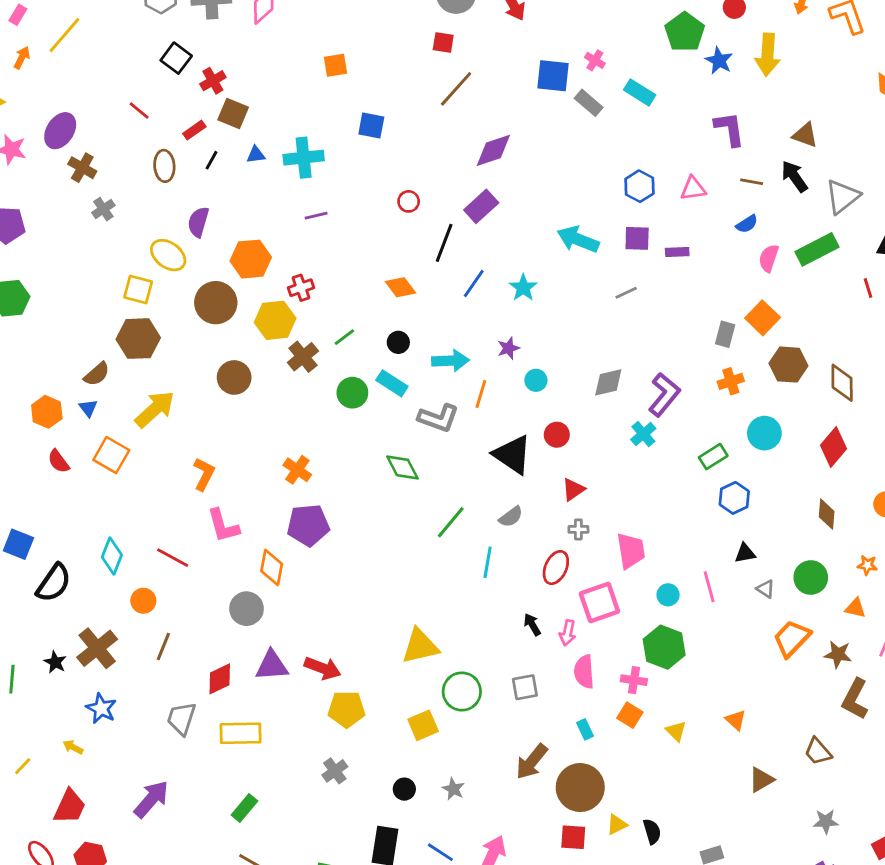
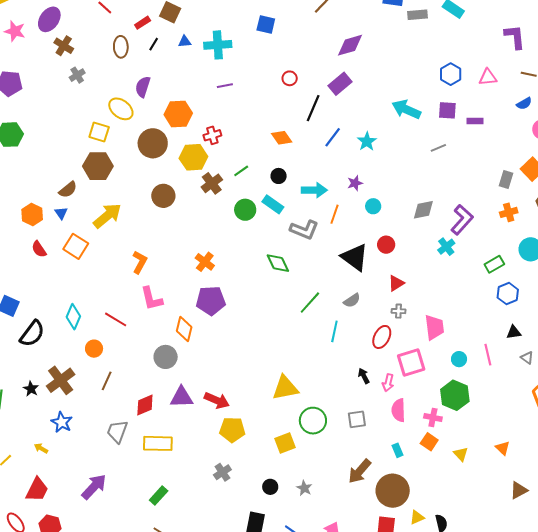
gray rectangle: (589, 103) -> (418, 15), turned -48

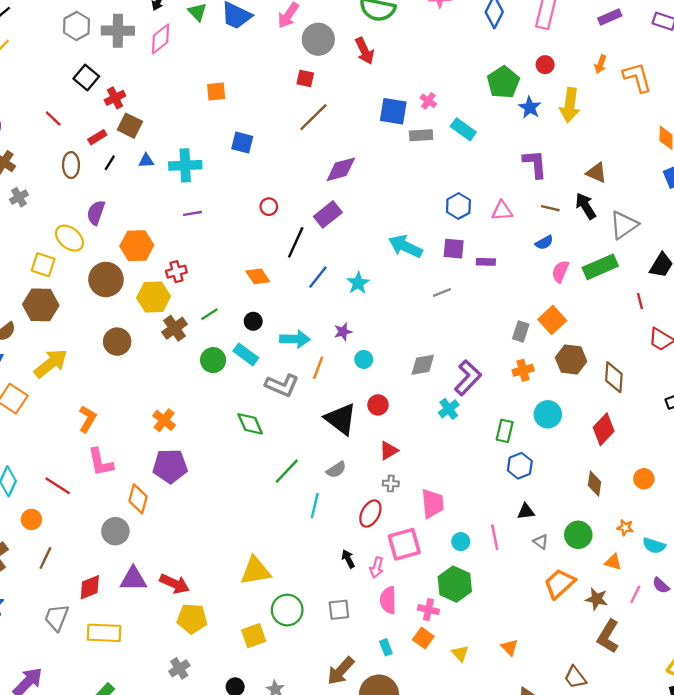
green rectangle: (494, 264) -> (505, 431), turned -48

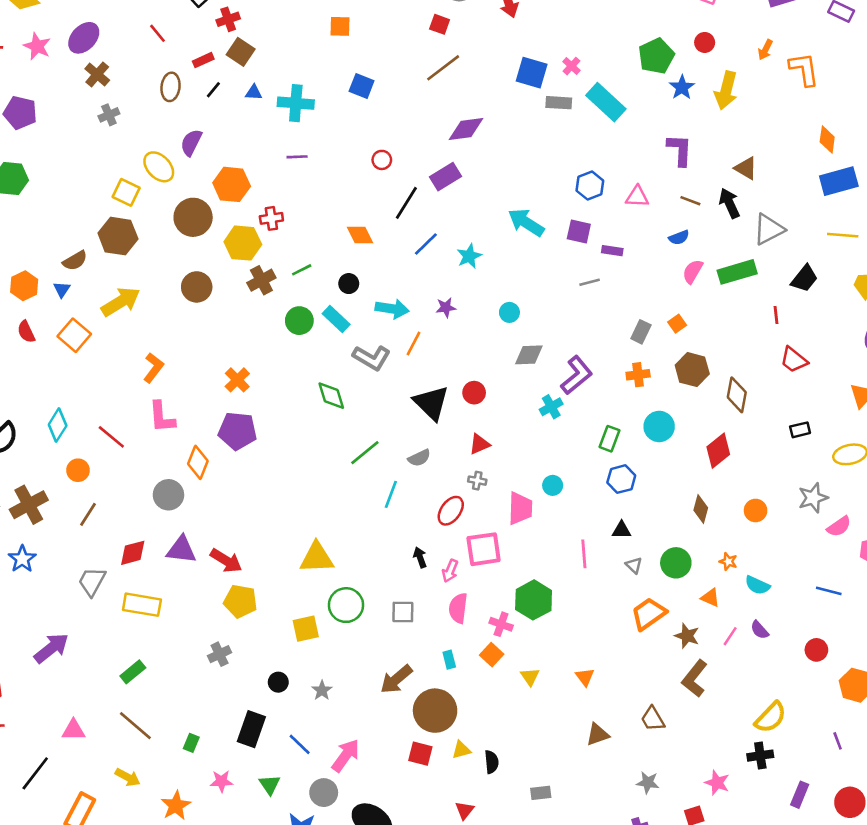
cyan rectangle: (463, 129) -> (606, 102), size x1.4
gray line: (442, 292) -> (590, 282), moved
orange square: (552, 320) -> (677, 324), size x0.6
cyan circle: (364, 359) -> (509, 312), moved
cyan circle: (461, 542) -> (553, 485), moved

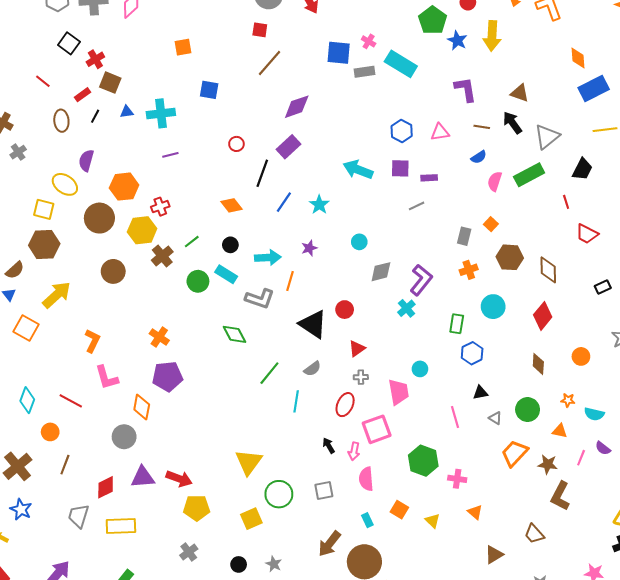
yellow triangle: (317, 558) -> (249, 462), turned -40
pink cross: (501, 624) -> (457, 479), moved

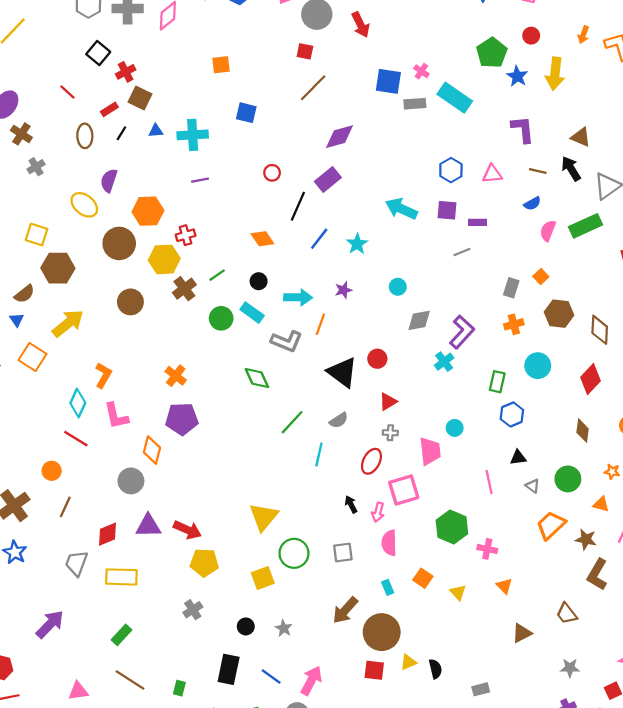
yellow square: (44, 209) -> (37, 235), moved
cyan diamond: (27, 400) -> (78, 403), moved

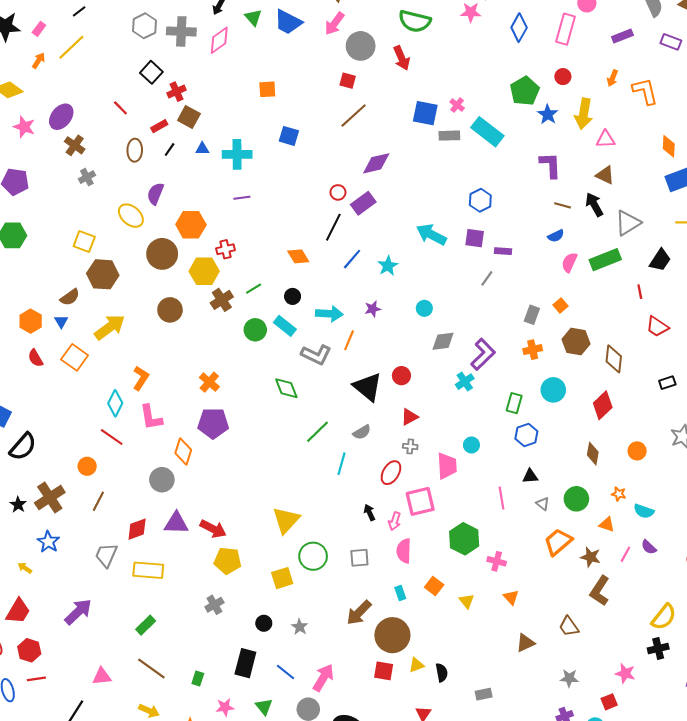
red circle: (272, 173) -> (338, 192), moved
pink triangle: (492, 174) -> (605, 139), moved
gray line: (462, 252) -> (487, 278), turned -35

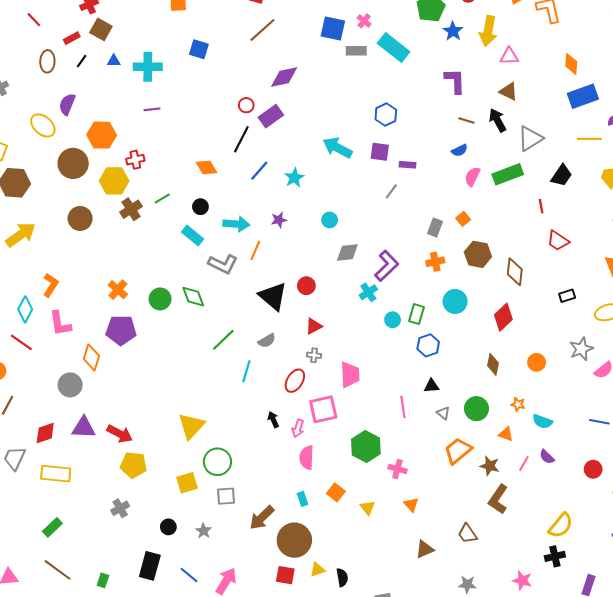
green circle: (255, 330) -> (160, 299), moved
cyan circle: (471, 445) -> (393, 320), moved
gray square: (359, 558) -> (226, 496), moved

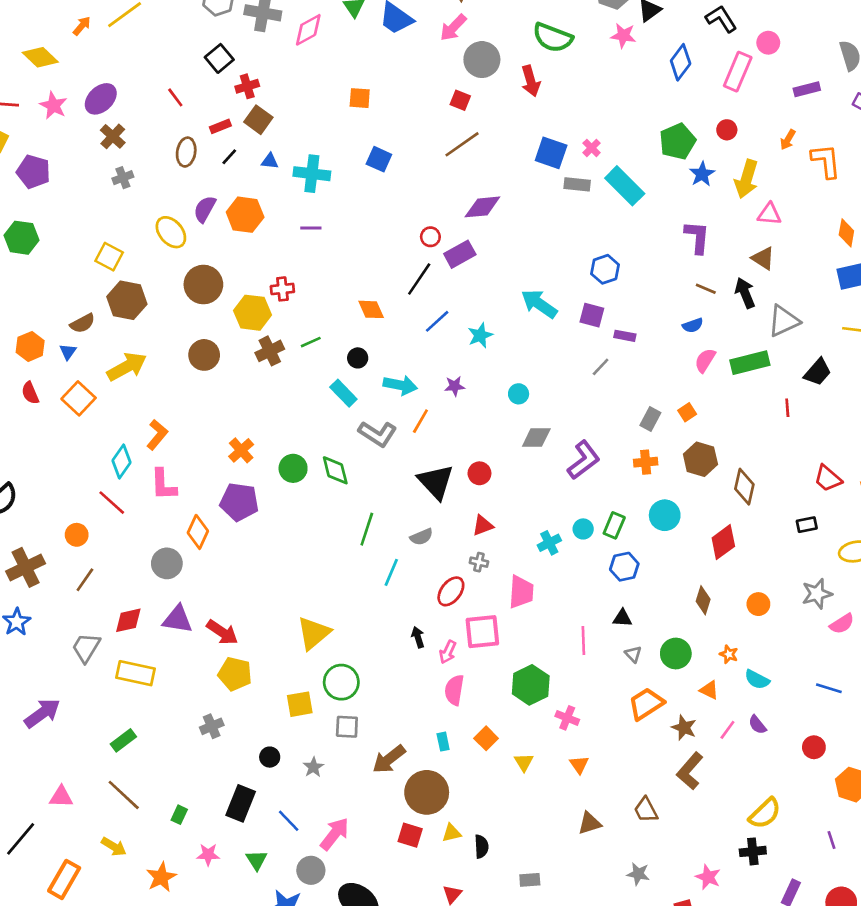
orange hexagon: (102, 135) -> (245, 215), moved
red trapezoid: (558, 241) -> (828, 478), moved
cyan cross: (368, 292) -> (549, 543), moved
green line: (223, 340) -> (367, 529), turned -35

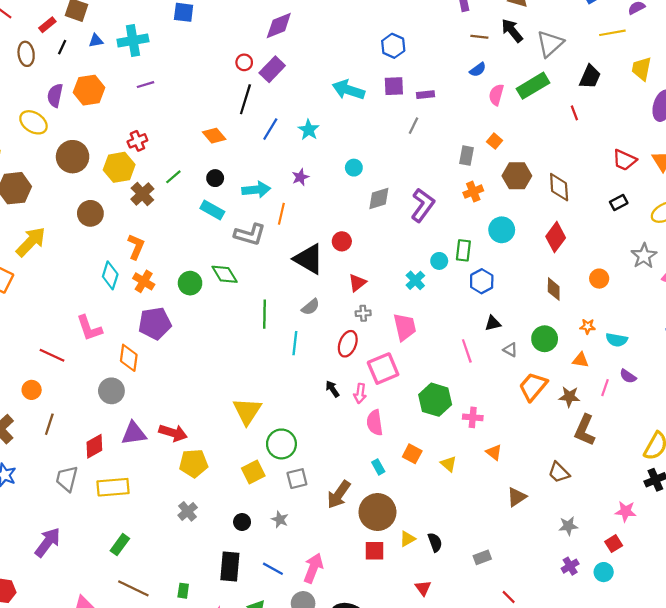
orange L-shape: (157, 435) -> (136, 247), moved
cyan diamond: (121, 461) -> (110, 275), moved

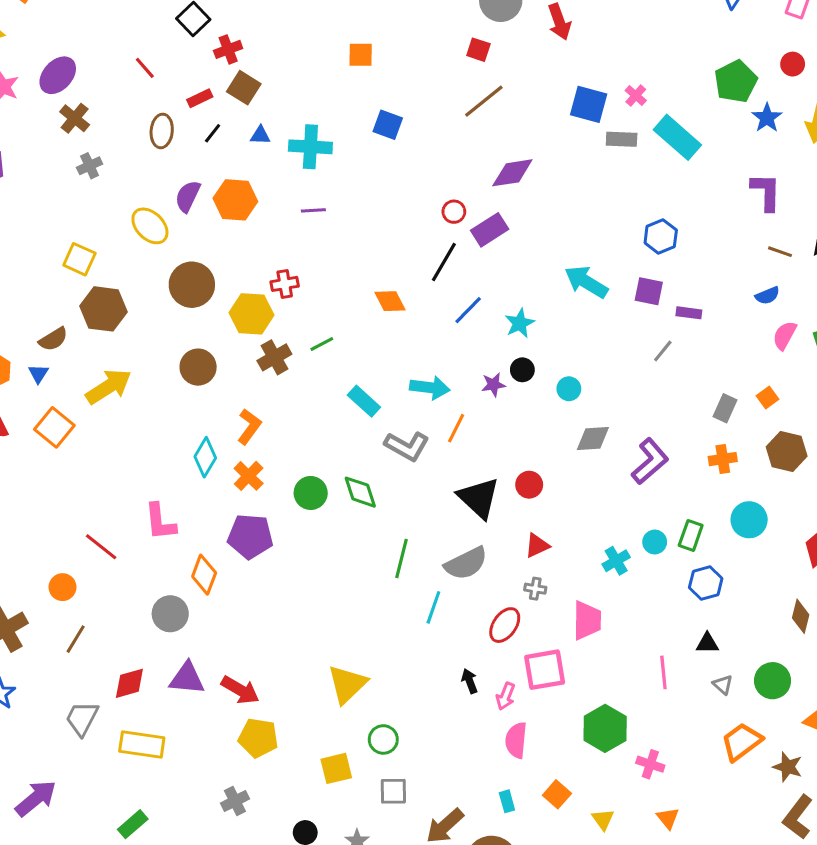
black circle: (215, 178) -> (522, 370), moved
gray semicircle: (311, 307) -> (466, 563), size x1.6
green circle: (281, 444) -> (383, 740), size x0.7

